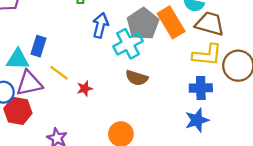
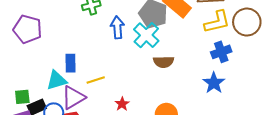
yellow line: (59, 73) -> (96, 80), turned -36
red star: (85, 89) -> (122, 104), moved
blue star: (197, 120) -> (214, 83), moved

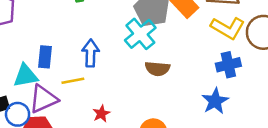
yellow L-shape: (217, 22) -> (228, 28), turned 36
blue arrow: (117, 27) -> (91, 53), moved

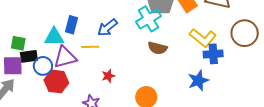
yellow L-shape: (228, 28) -> (203, 38), moved
blue arrow: (91, 53) -> (107, 28), turned -140

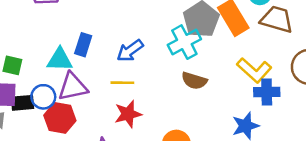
yellow line: (90, 47) -> (122, 83), moved
black rectangle: (29, 56) -> (22, 103), moved
red star: (108, 76) -> (128, 114), size x1.5

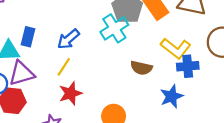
brown semicircle: (194, 81) -> (141, 68), moved
yellow line: (122, 83) -> (64, 67), turned -54

